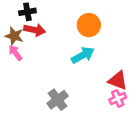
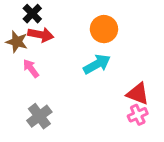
black cross: (27, 12) -> (32, 14), turned -35
pink arrow: (15, 53) -> (31, 68), moved
gray cross: (58, 100) -> (39, 116), moved

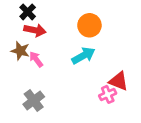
brown star: (17, 42) -> (20, 51), moved
pink arrow: (31, 68) -> (36, 59), moved
pink cross: (138, 115) -> (108, 94), moved

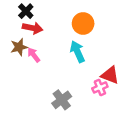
brown star: (20, 51) -> (19, 47), turned -30
cyan arrow: (83, 56) -> (77, 52), turned -85
gray cross: (34, 101) -> (62, 100), moved

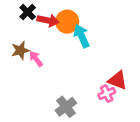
orange circle: (83, 23) -> (67, 22), moved
red arrow: (33, 28) -> (48, 20), moved
cyan arrow: (77, 52) -> (82, 36), moved

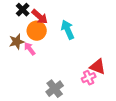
red arrow: (48, 20) -> (40, 17), turned 30
orange circle: (67, 22) -> (37, 31), moved

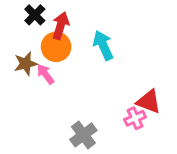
red arrow: (40, 17) -> (61, 26), turned -114

